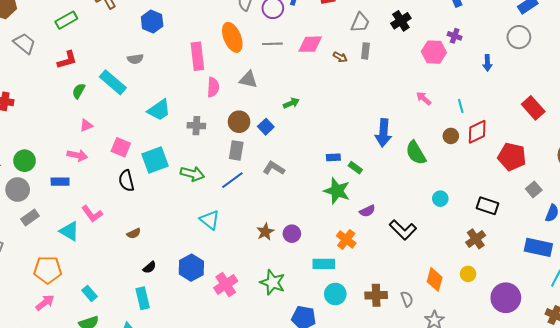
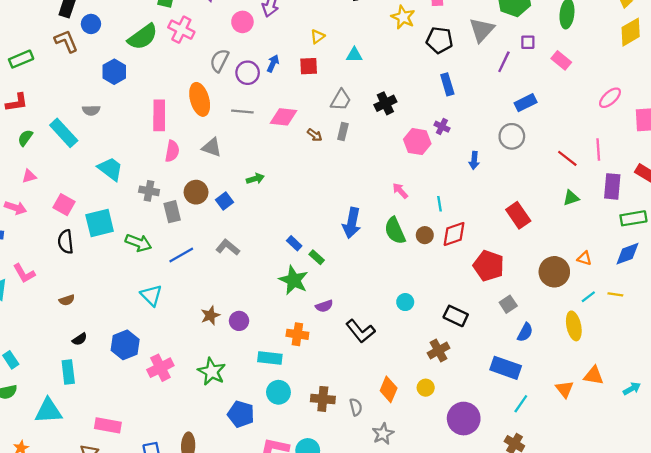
cyan trapezoid: (159, 110) -> (110, 169), turned -115
gray rectangle: (236, 150) -> (172, 212), moved, turned -30
green semicircle: (416, 153) -> (395, 231), moved
blue rectangle: (333, 157) -> (294, 243), turned 40
orange cross: (346, 239) -> (297, 334), turned -36

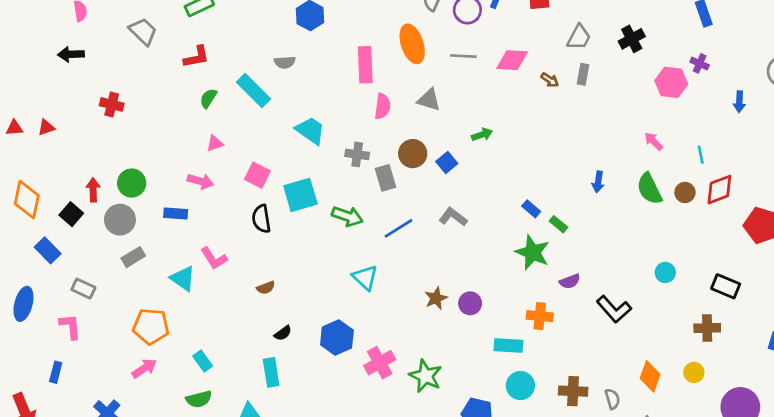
blue arrow: (352, 223) -> (598, 182), size x0.6
brown cross: (439, 350) -> (707, 328), turned 30
green star: (212, 372) -> (426, 376), moved

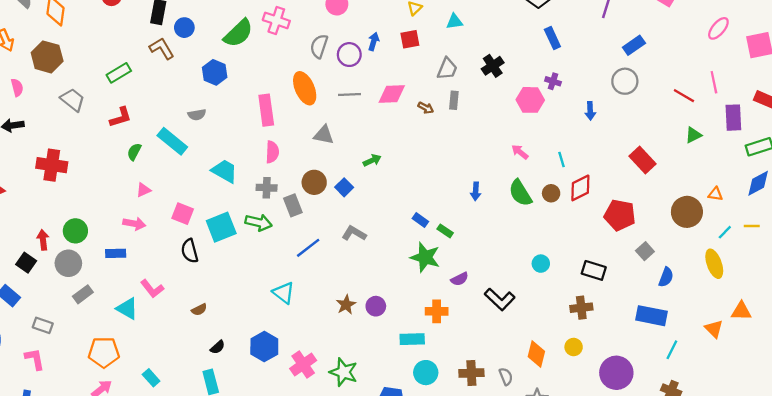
red cross: (112, 104) -> (52, 165), size x1.5
pink semicircle: (382, 106) -> (272, 152), moved
green arrow: (347, 216) -> (259, 222), moved

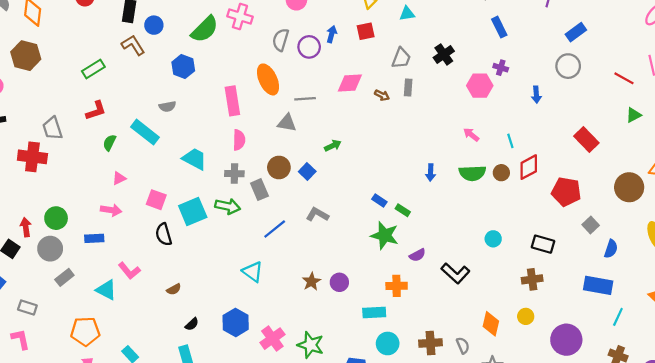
gray line: (350, 94) -> (305, 99), moved
gray trapezoid: (73, 100) -> (52, 128), moved, turned -145
green semicircle: (520, 193) -> (472, 173), turned -60

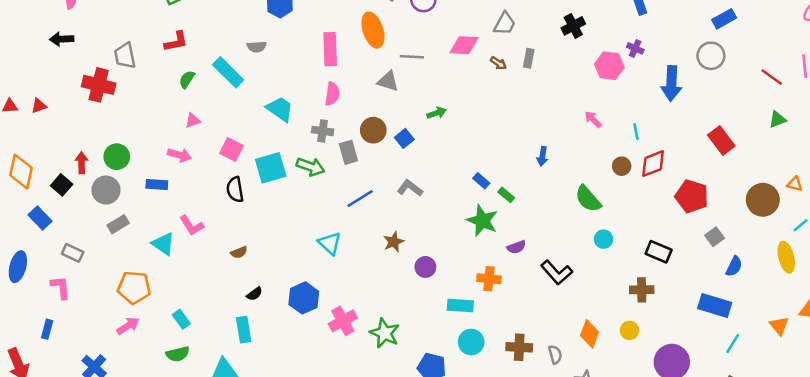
gray trapezoid: (401, 58) -> (505, 24), moved
blue arrow: (536, 95) -> (671, 83), size x1.8
green semicircle: (472, 173) -> (588, 199), moved, turned 45
brown star: (311, 282) -> (394, 242), moved

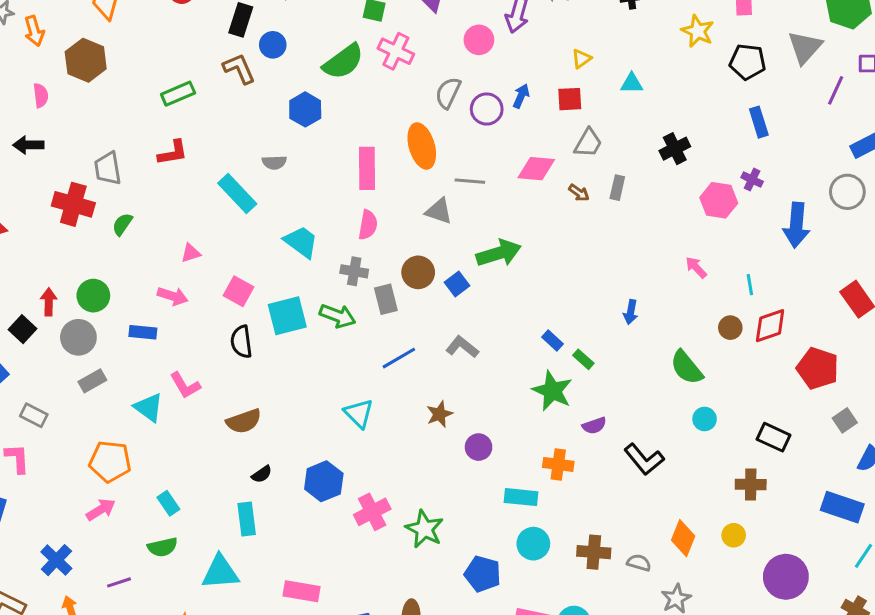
green semicircle: (187, 79) -> (122, 224), moved
green arrow: (437, 113) -> (499, 253), size x1.8
brown semicircle: (239, 252) -> (244, 421), size x1.6
gray semicircle: (555, 354) -> (639, 563), turned -60

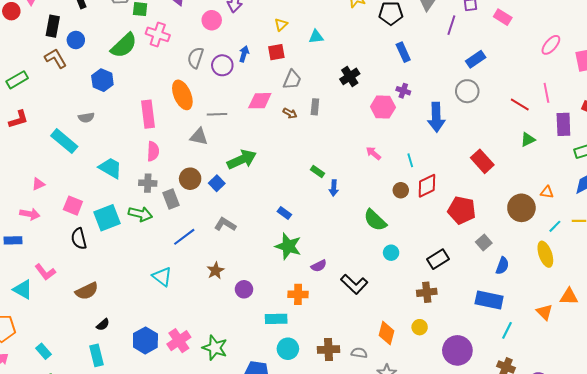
green rectangle: (583, 359) -> (318, 172), moved
black rectangle: (774, 437) -> (438, 259), turned -50
blue hexagon: (324, 481) -> (145, 340), moved

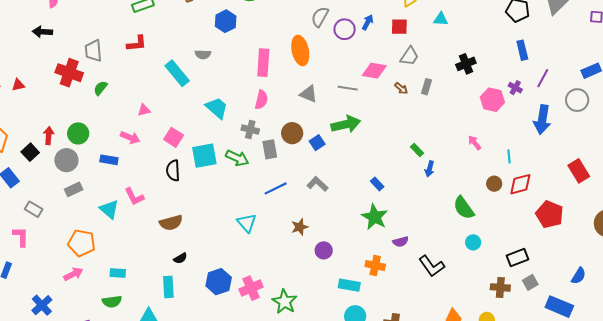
purple line: (451, 25) -> (543, 78), moved
gray line: (217, 114) -> (348, 88), moved
gray square: (484, 242) -> (530, 282), moved
cyan rectangle: (44, 351) -> (118, 273), turned -56

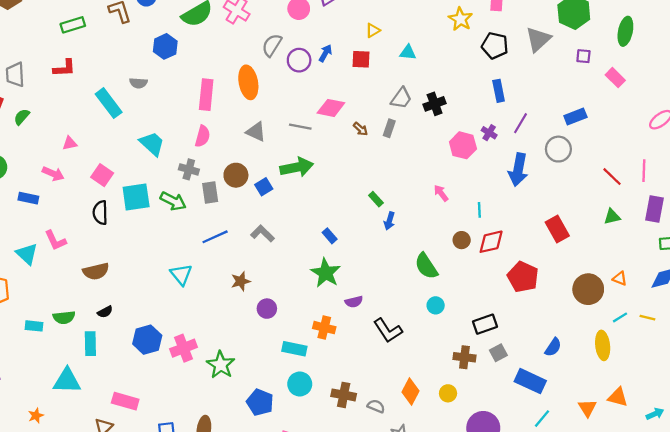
gray trapezoid: (410, 56) -> (401, 98), moved
green semicircle: (112, 302) -> (64, 317), moved

